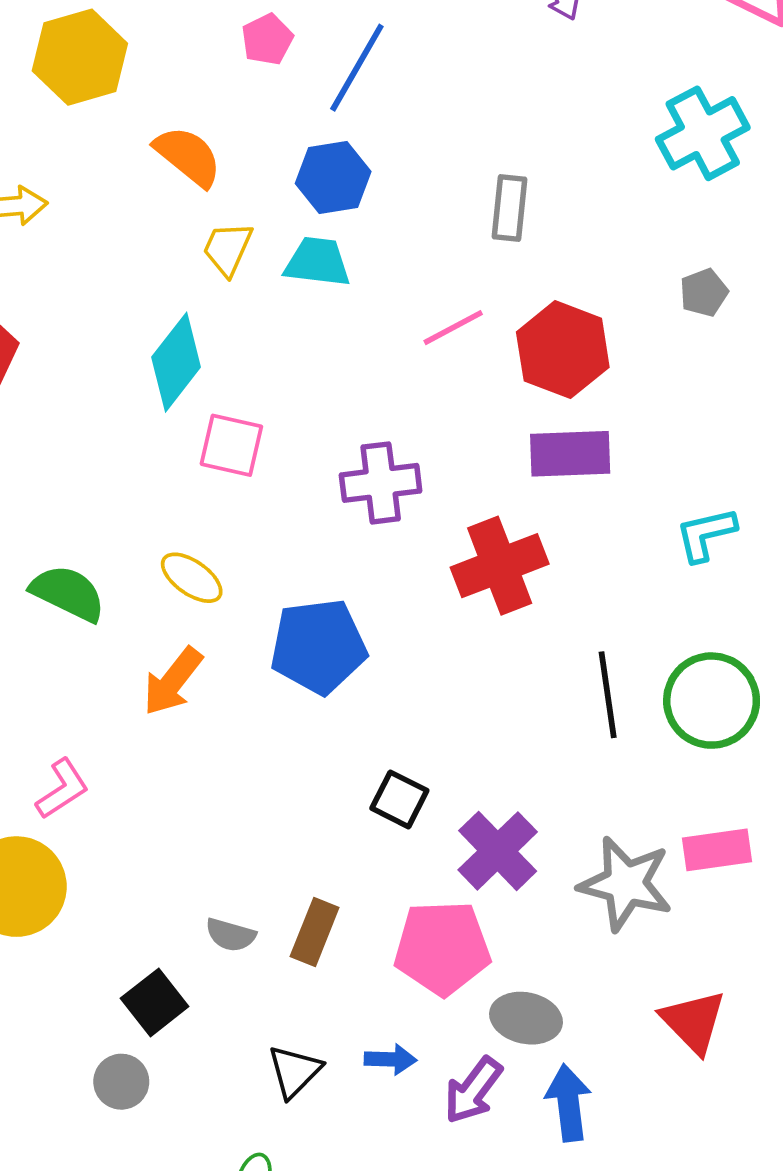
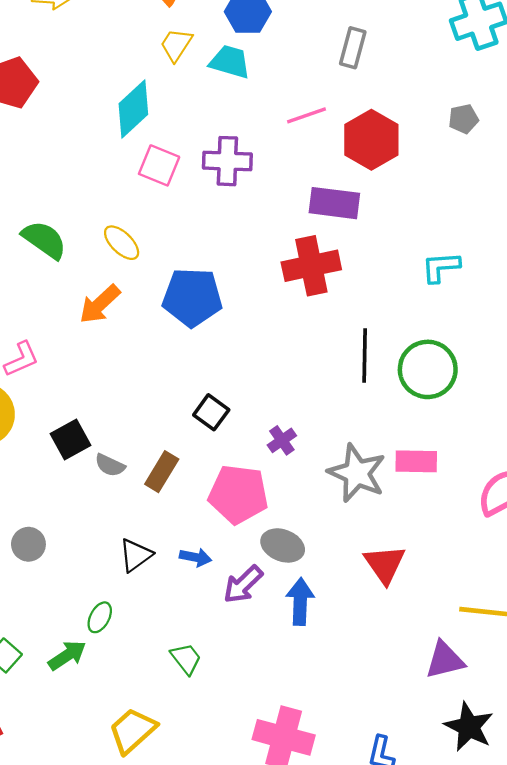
purple rectangle: (570, 454) -> (334, 203), moved
purple cross: (381, 483) -> (227, 161), moved
black square: (399, 799) -> (211, 412), moved
purple cross: (498, 851) -> (282, 440), size x0.6
black square: (155, 1002) -> (70, 439), moved

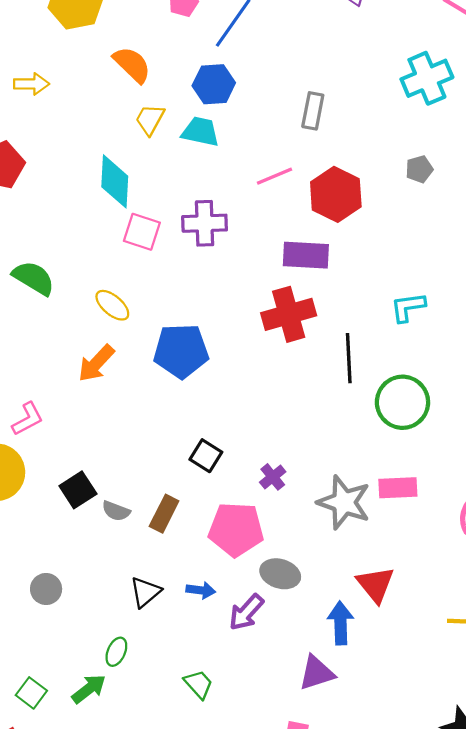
cyan diamond: (133, 109) -> (115, 181), turned -40
green semicircle: (44, 240) -> (34, 278), moved
black line: (365, 356) -> (349, 358), moved
blue arrow: (300, 602) -> (340, 623), moved
purple triangle: (445, 660) -> (317, 673), moved

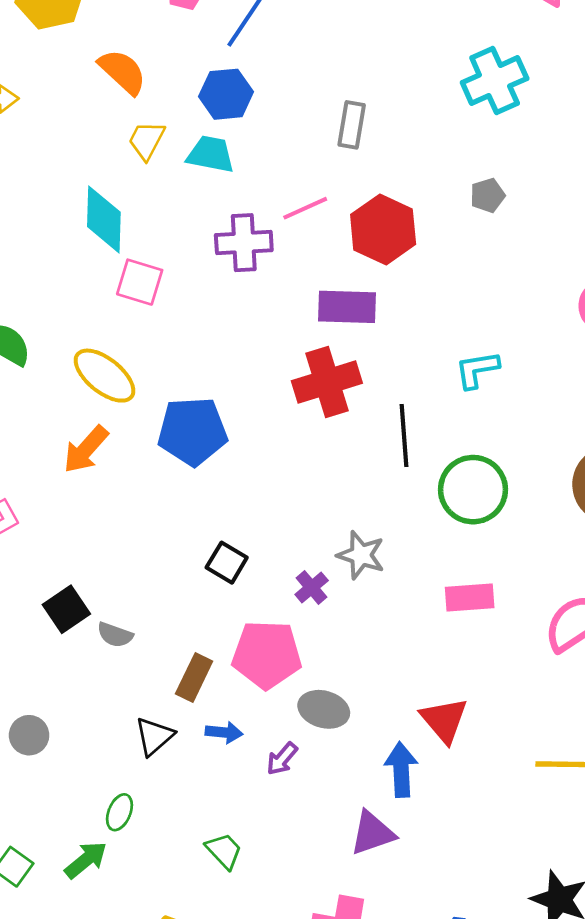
purple cross: (205, 223) -> (244, 243), moved
yellow ellipse: (112, 305) -> (104, 376), size x1.4
gray star: (344, 502) -> (361, 555), moved, size x0.7
brown rectangle: (164, 514) -> (194, 678), moved
purple arrow: (246, 612) -> (282, 759), size x0.7

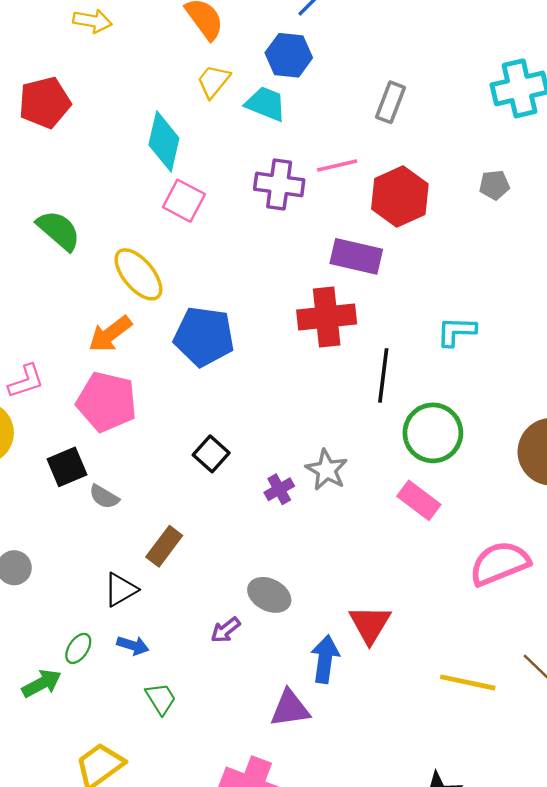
pink rectangle: (470, 597) -> (419, 500), moved, turned 30
pink pentagon: (267, 655) -> (107, 402), moved
blue arrow: (224, 732) -> (133, 645), moved

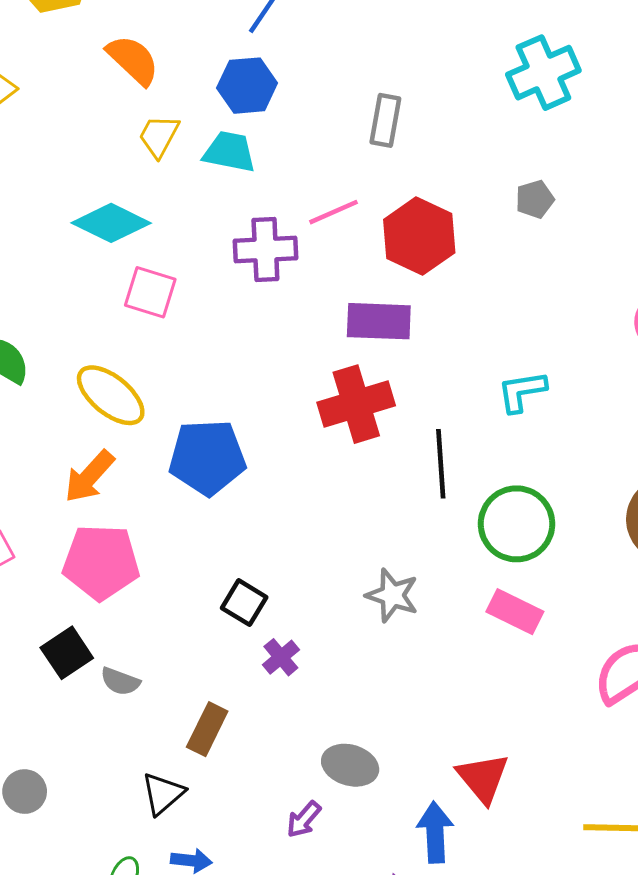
cyan diamond: (164, 141) -> (111, 223), turned -66
purple cross: (279, 489) -> (281, 657), moved

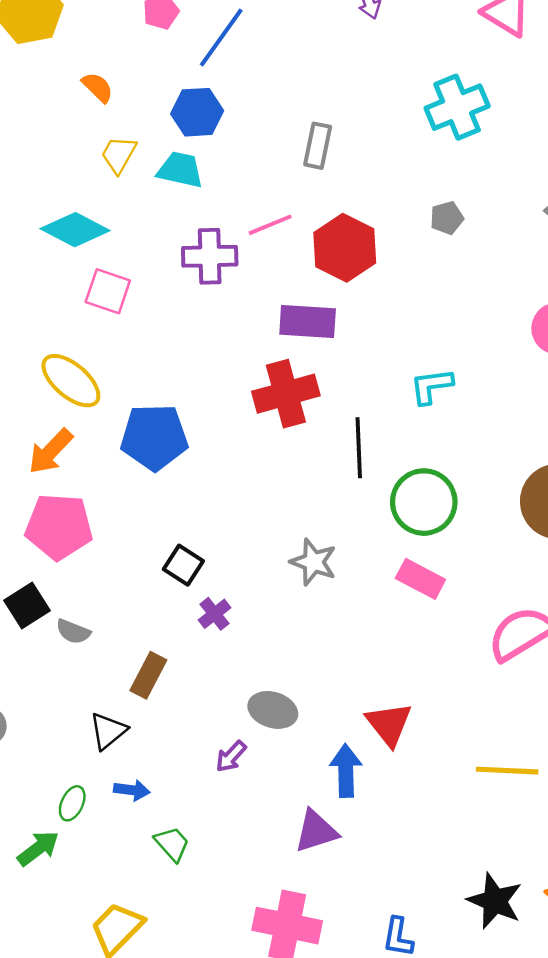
orange semicircle: (133, 60) -> (98, 87), size x0.7

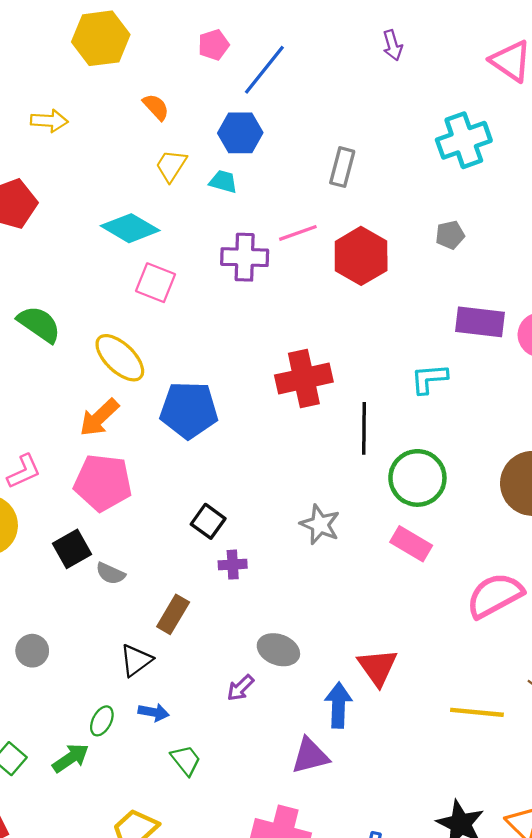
cyan trapezoid: (180, 170) -> (223, 182), size x0.7
purple rectangle: (308, 321) -> (480, 322), moved
purple cross: (215, 614) -> (233, 565), turned 32

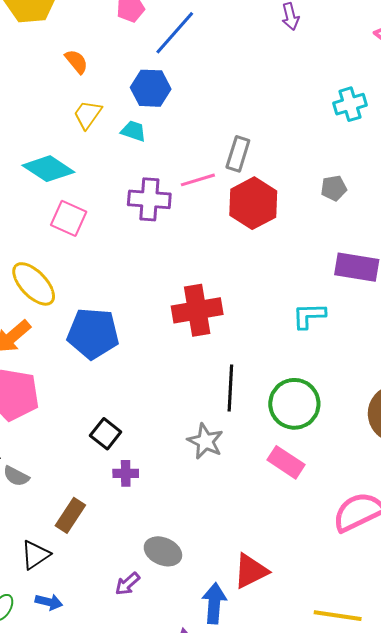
cyan cross: (464, 140) -> (350, 104), size x0.7
gray rectangle: (342, 167) -> (238, 154), moved
black line: (364, 428) -> (230, 388), moved
red triangle: (377, 667) -> (251, 571), turned 36

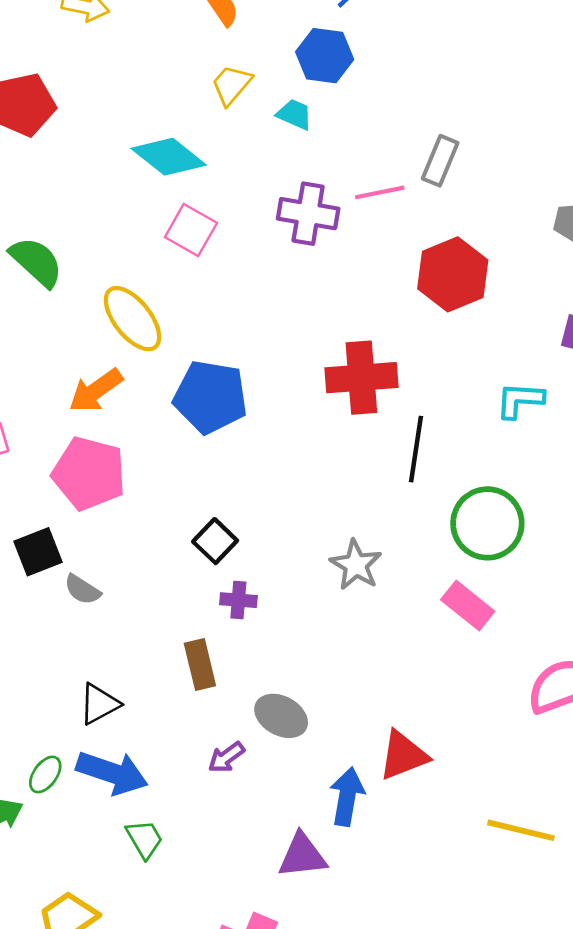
red hexagon: (253, 203) -> (453, 274), moved
black line: (230, 388) -> (416, 449), moved
brown rectangle: (70, 515) -> (200, 665), moved, turned -52
blue arrow: (49, 602) -> (112, 773), size x1.8

